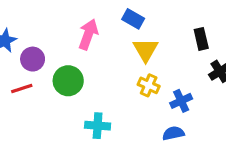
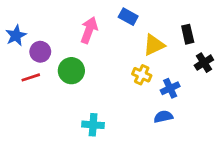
yellow triangle: (146, 50) -> (154, 45), moved, turned 35
cyan cross: (98, 126) -> (93, 125), moved

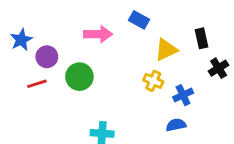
pink arrow: (89, 30) -> (98, 34), turned 70

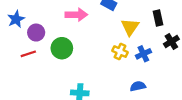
yellow triangle: (166, 50) -> (130, 27), turned -30
blue cross: (183, 95) -> (143, 54), moved

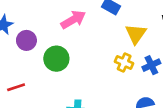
pink arrow: (76, 15) -> (73, 20), turned -30
red line: (28, 54) -> (16, 87), moved

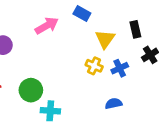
green circle: (56, 59) -> (31, 90), moved

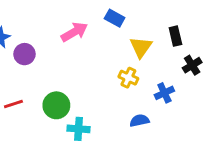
blue cross: (120, 68) -> (164, 93), moved
blue semicircle: (114, 103) -> (139, 121), moved

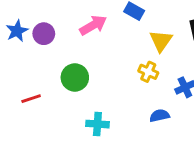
purple circle: (24, 54) -> (44, 34), moved
green circle: (56, 105) -> (75, 77), moved

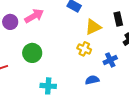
pink arrow: (93, 25) -> (34, 16), moved
yellow triangle: (161, 41) -> (93, 27), turned 30

